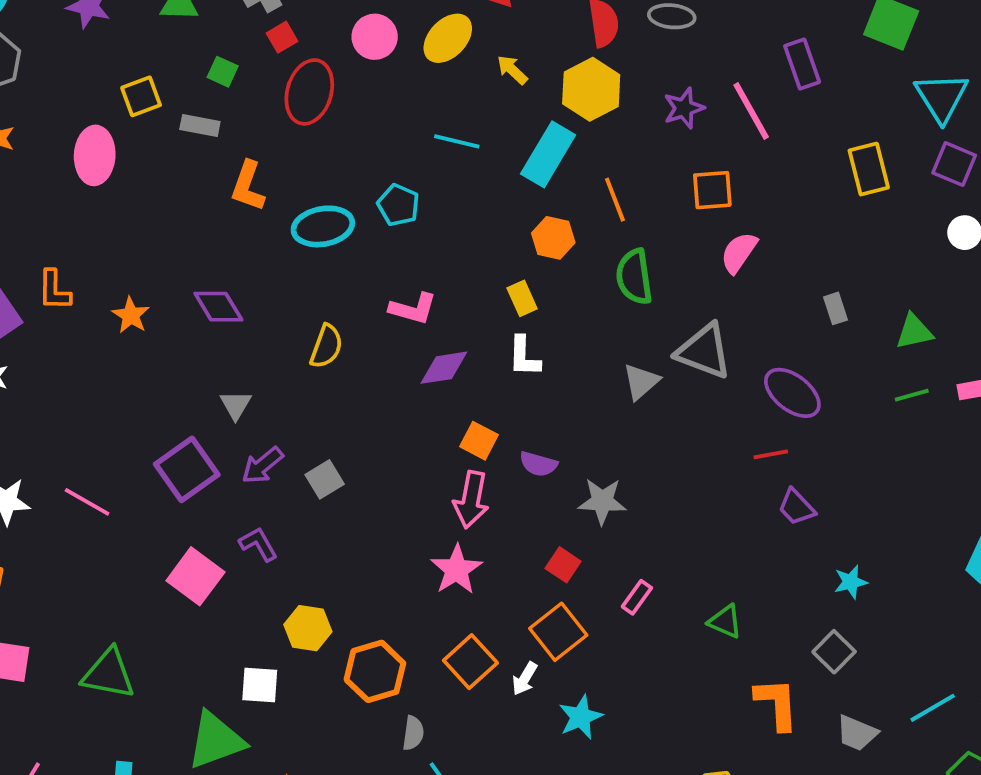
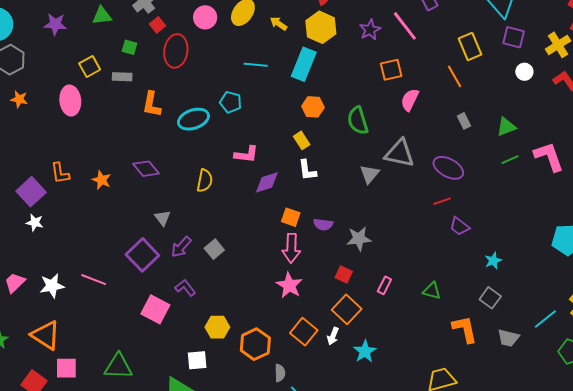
orange line: (615, 200) -> (455, 76), moved

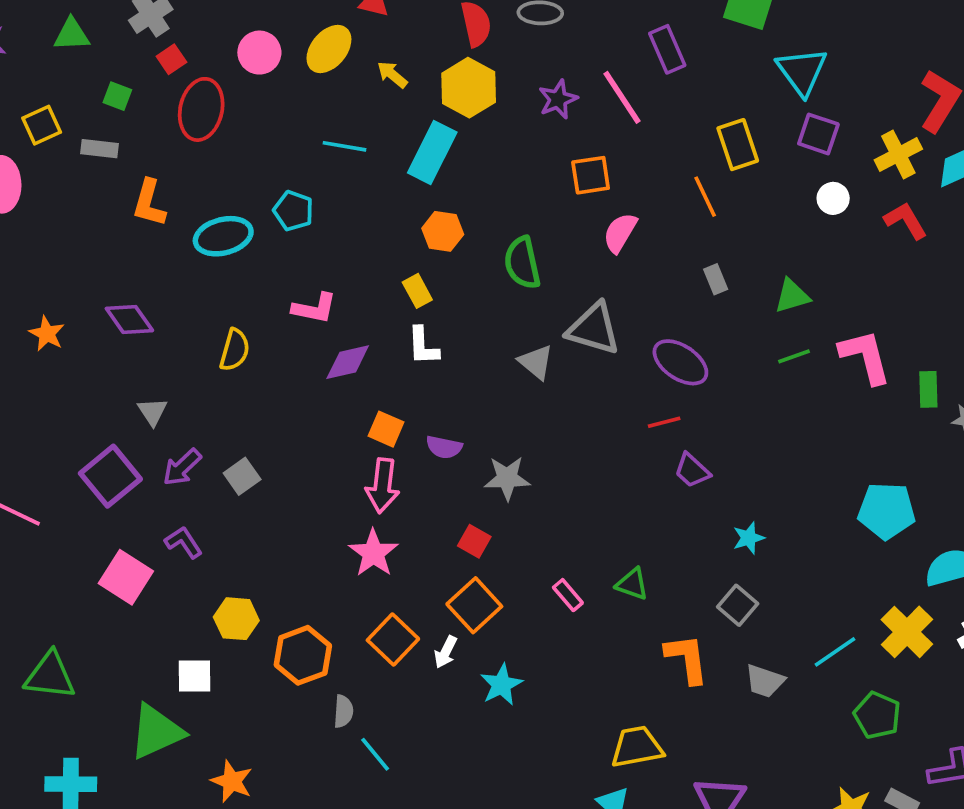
gray triangle: (370, 174) -> (536, 362), turned -35
pink rectangle: (384, 285) -> (568, 595), moved, turned -72

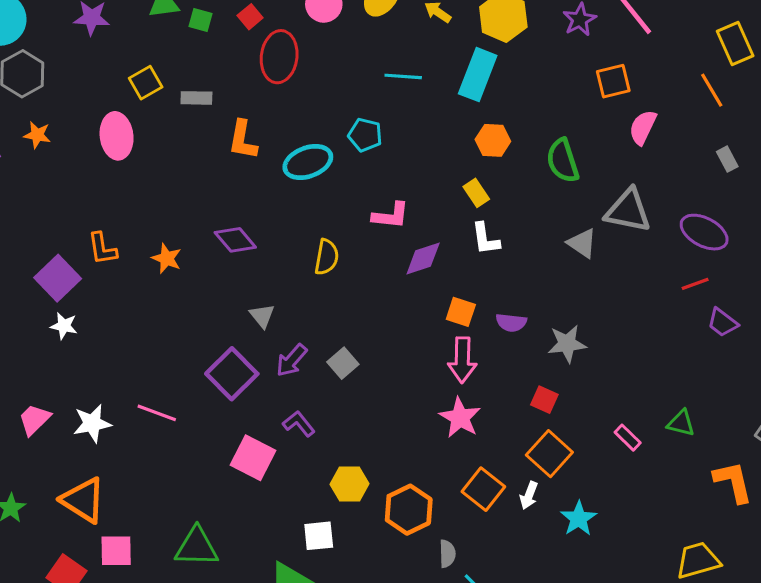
green square: (117, 96) -> (201, 20), moved

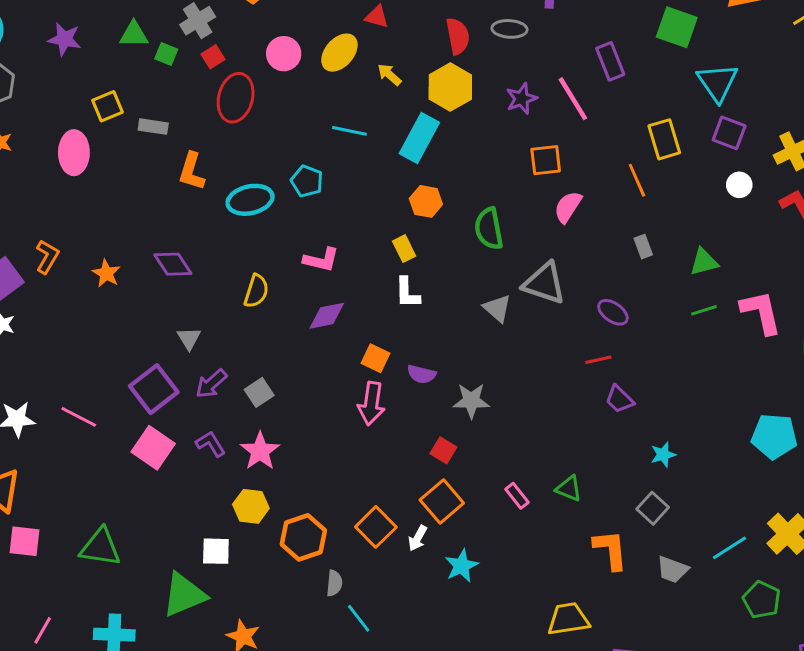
purple ellipse: (704, 232) -> (613, 312), size x0.7
orange L-shape: (102, 249) -> (47, 257), turned -148
purple diamond: (423, 258) -> (327, 316), moved
pink star: (460, 418) -> (260, 451), moved
pink square: (253, 458) -> (153, 448), moved

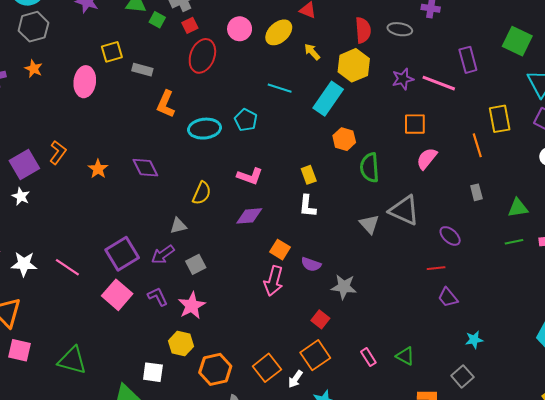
pink line: (573, 99) -> (439, 83), turned -44
orange hexagon: (426, 201) -> (344, 139), moved
gray triangle: (189, 338) -> (178, 226), moved, turned 42

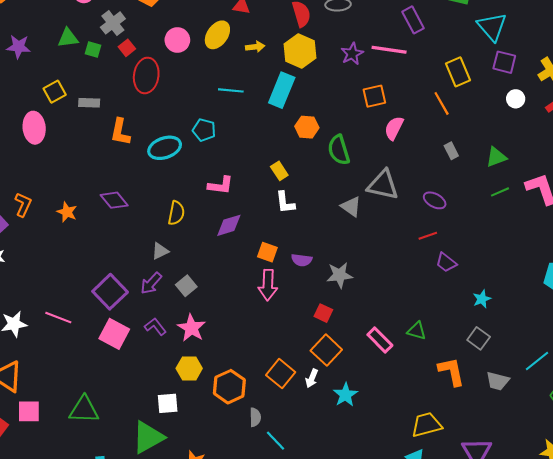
yellow arrow: (312, 52) -> (255, 47), turned 138
pink rectangle: (368, 357) -> (380, 340), size x1.4

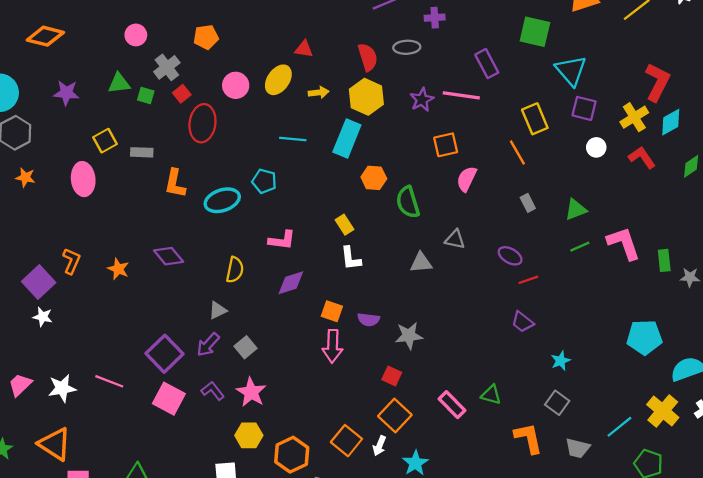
gray triangle: (383, 185) -> (455, 239), size x0.6
gray triangle: (351, 207) -> (421, 263), turned -40
red line: (428, 236) -> (528, 280), moved

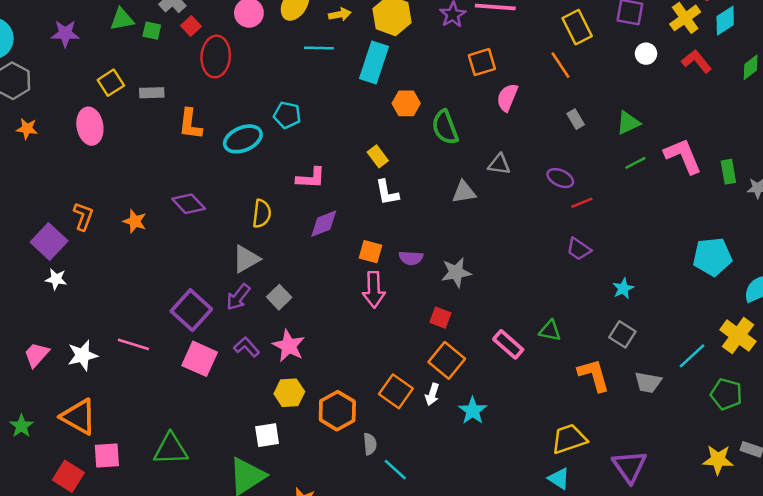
cyan line: (293, 139) -> (319, 48), moved
gray triangle: (218, 310) -> (246, 259), size x1.4

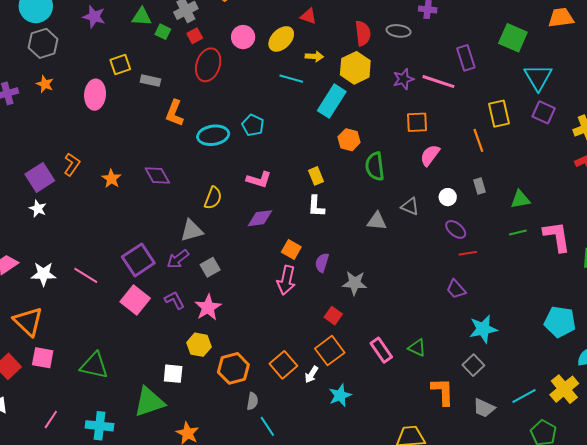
white circle: (646, 54) -> (448, 197), moved
purple semicircle: (411, 258) -> (322, 263), turned 90
cyan star: (623, 288) -> (483, 329), size x1.6

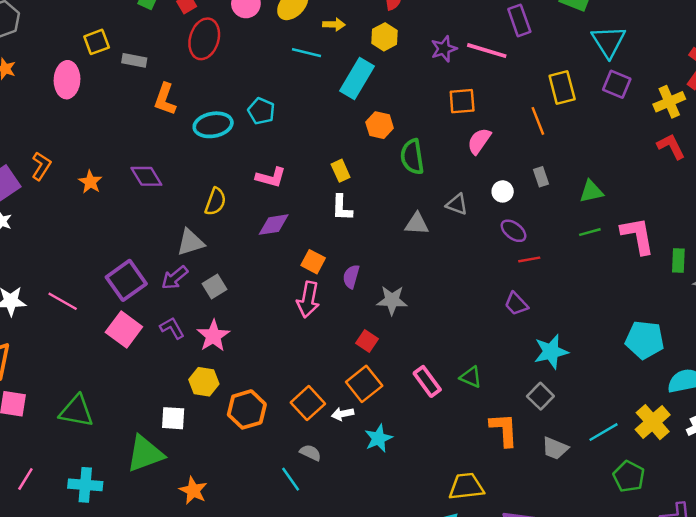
yellow hexagon: (355, 68) -> (385, 37), size x0.7
white arrow: (311, 374) -> (343, 414), turned 48
gray semicircle: (252, 401) -> (310, 453), moved, turned -72

